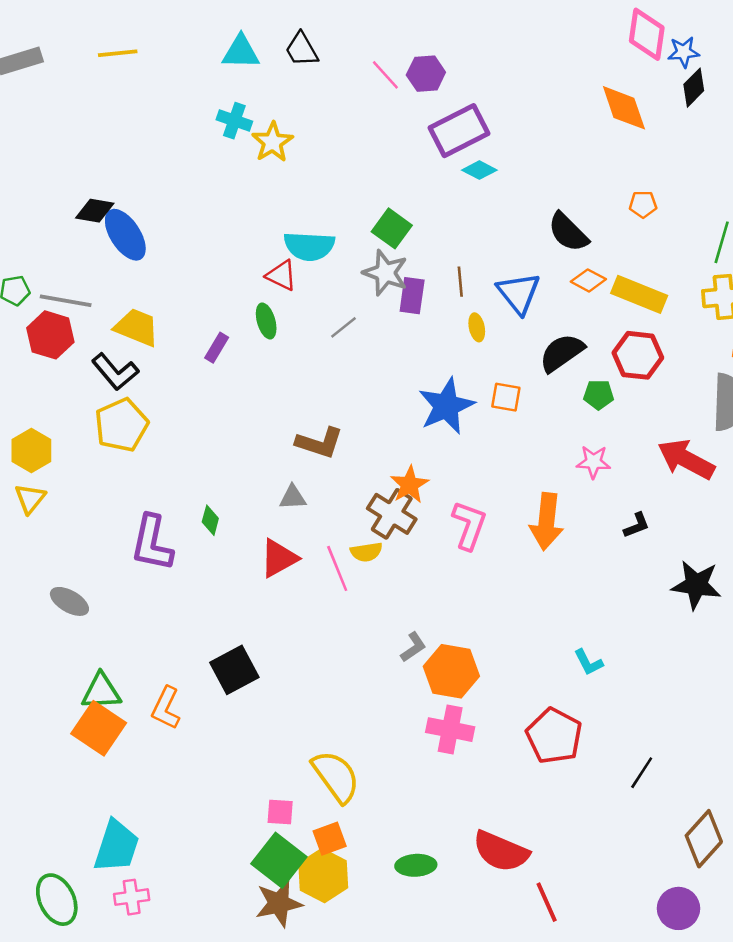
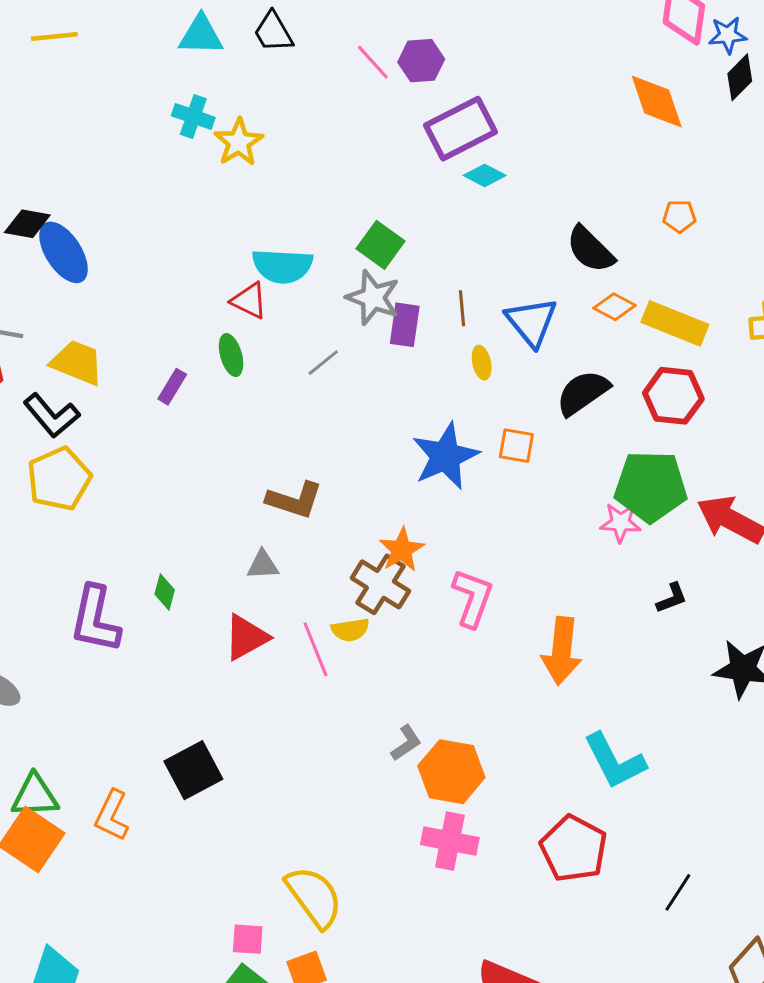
green pentagon: (599, 395) -> (651, 486), moved, size x2.0
orange arrow: (547, 521) -> (562, 651), moved
cyan L-shape: (588, 662) -> (614, 761), size x1.8

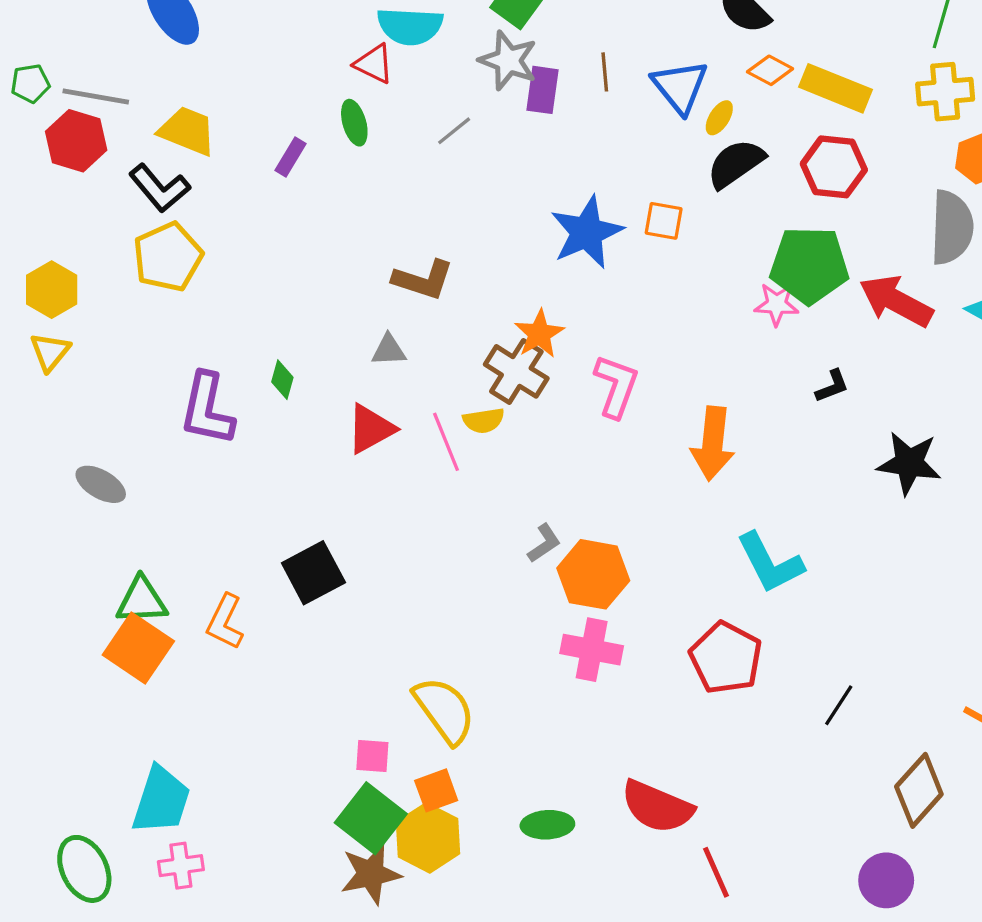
yellow ellipse: (482, 363) -> (719, 118), moved, turned 44

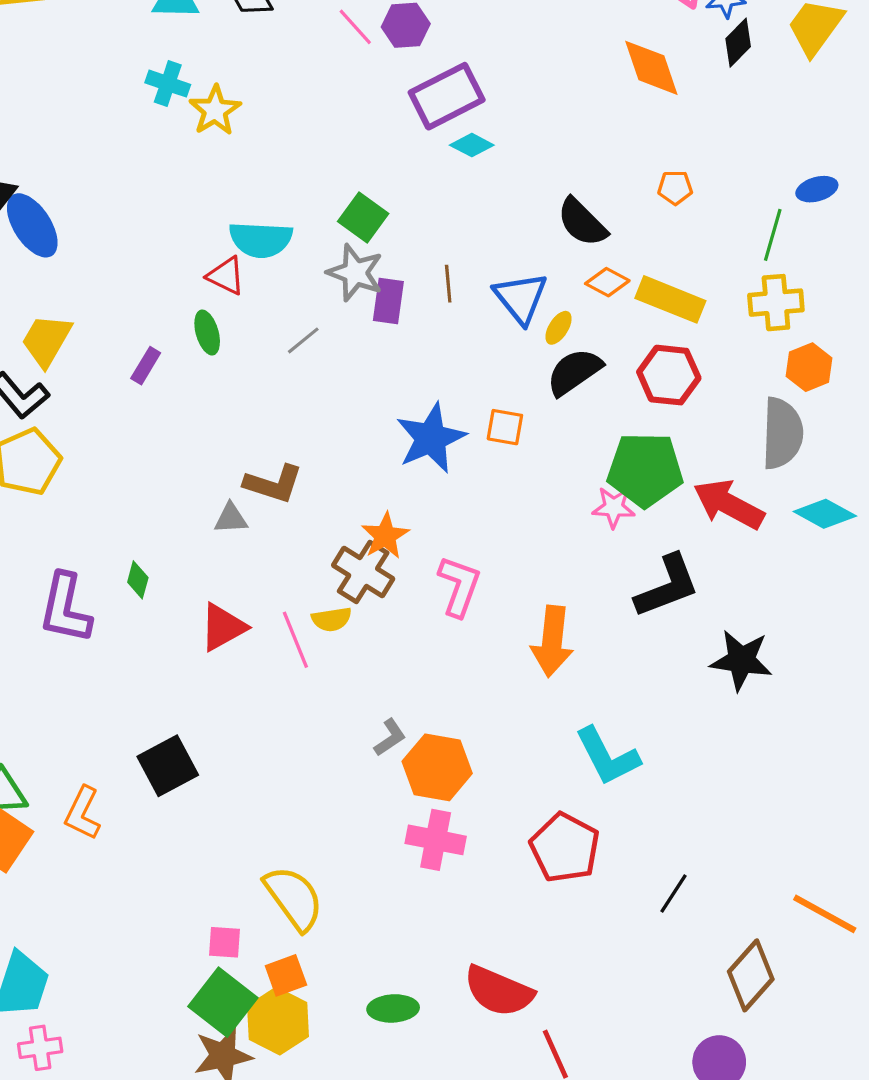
yellow trapezoid: (187, 131) -> (46, 340), turned -82
gray triangle: (389, 350) -> (231, 518), moved
black L-shape: (832, 386) -> (667, 586), size x2.0

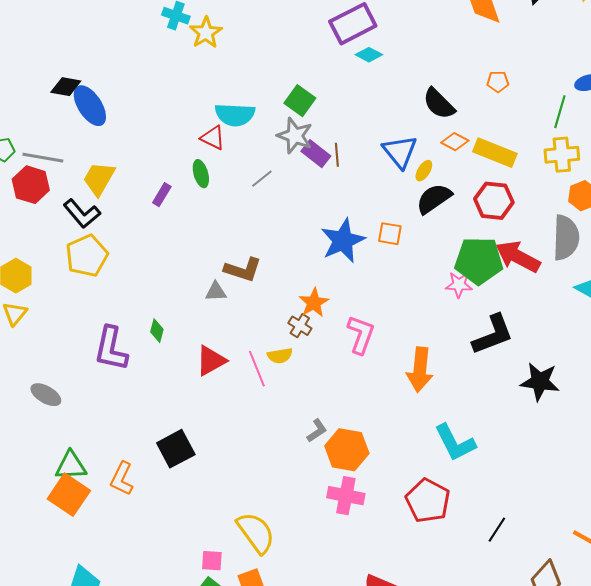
brown line: (448, 284) -> (337, 155), moved
purple rectangle: (388, 301) -> (316, 154), turned -60
red arrow: (729, 504) -> (518, 257), moved
brown cross: (363, 572) -> (300, 326), size x0.6

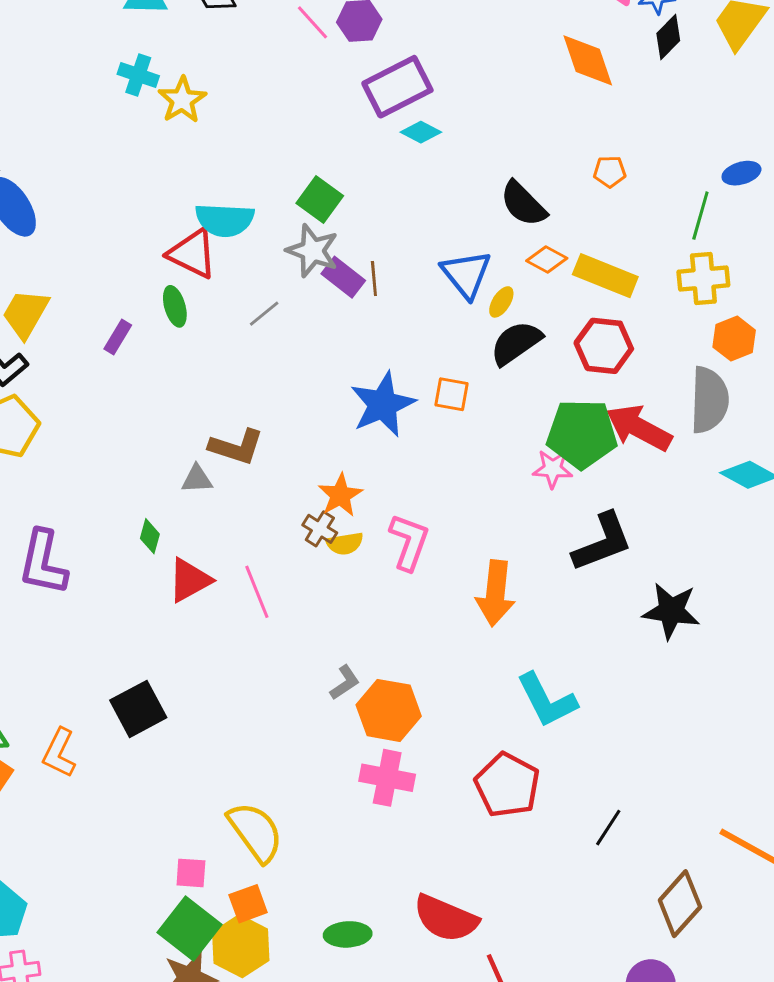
red triangle: (213, 138) -> (192, 254), size x1.4
green diamond: (157, 331) -> (150, 536), moved
yellow semicircle: (280, 356) -> (345, 544), moved

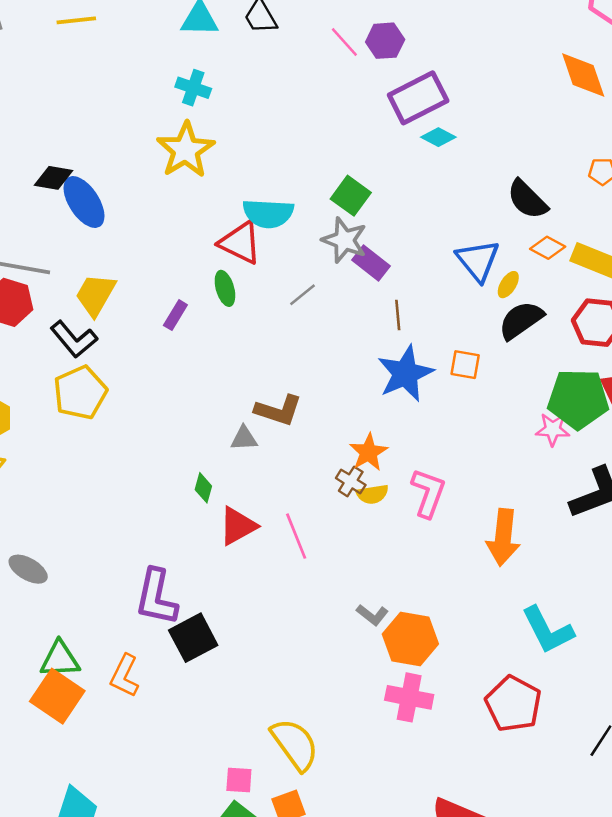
yellow star: (182, 100) -> (186, 150), moved, size x1.4
brown line: (374, 279) -> (398, 315), moved
purple L-shape: (43, 563) -> (156, 597), moved
gray L-shape: (345, 683) -> (372, 615), turned 72

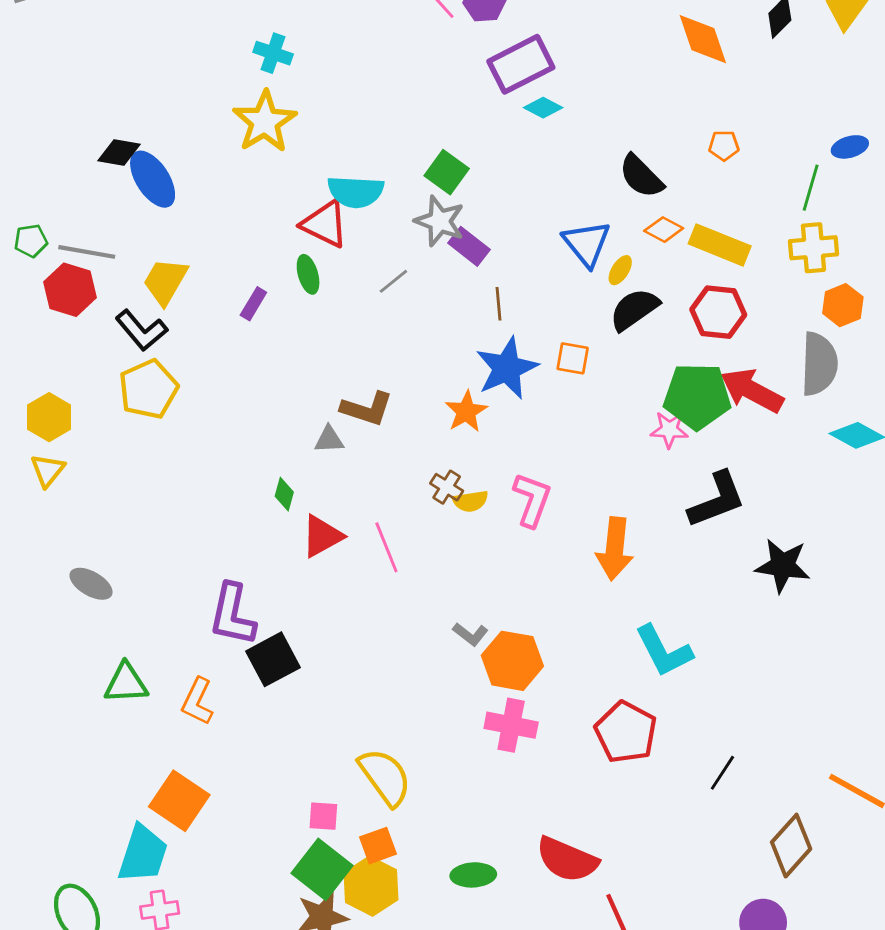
orange star: (369, 452) -> (466, 412), moved
orange square: (57, 696) -> (179, 801), moved

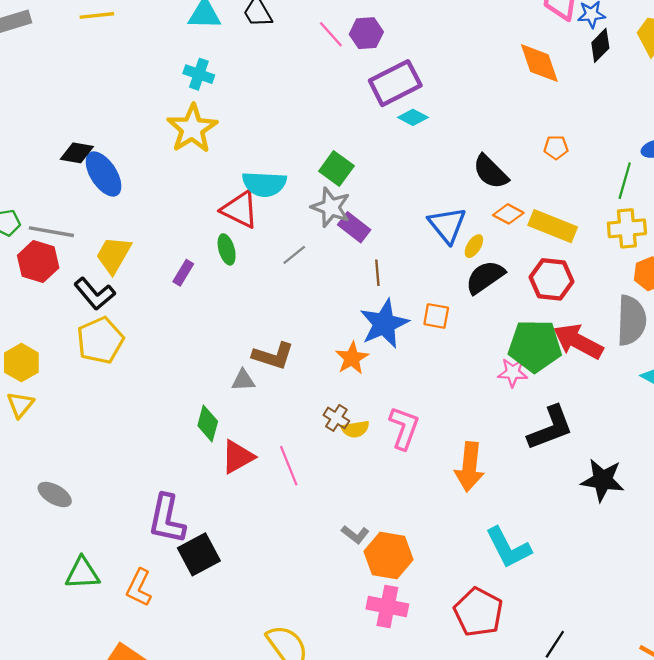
green diamond: (284, 494) -> (208, 424), size x1.4

